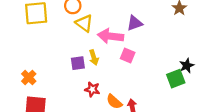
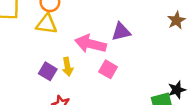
yellow triangle: (84, 23) -> (47, 24), moved, turned -36
purple square: (78, 63) -> (48, 71), turned 32

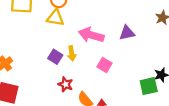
purple triangle: (121, 32) -> (127, 33), moved
pink square: (108, 69) -> (105, 65), moved

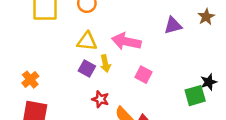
yellow triangle: (55, 18) -> (87, 41), moved
purple triangle: (127, 33) -> (173, 25), moved

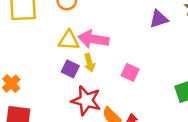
pink arrow: (126, 41) -> (93, 39), moved
red star: (100, 99) -> (86, 101), size x1.6

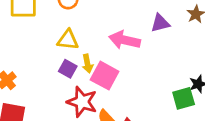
pink arrow: (93, 39) -> (125, 40), moved
pink square: (130, 72) -> (105, 76), moved, size x1.5

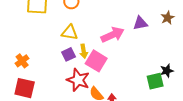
pink arrow: (125, 40) -> (113, 35), turned 140
purple square: (68, 69) -> (68, 54), turned 32

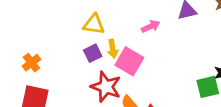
pink arrow: (113, 35) -> (151, 26), size x0.6

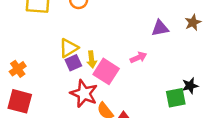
yellow triangle: (94, 24) -> (69, 48), moved, turned -42
pink arrow: (151, 26) -> (138, 57), moved

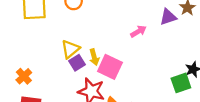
purple triangle: (160, 28) -> (168, 17), moved
pink arrow: (138, 57) -> (138, 31), moved

